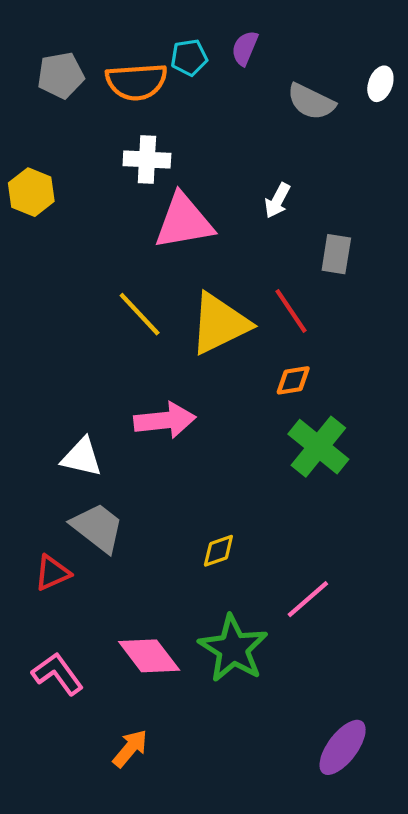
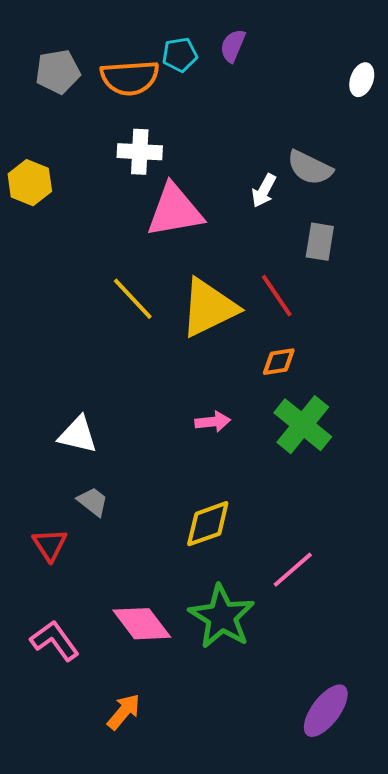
gray semicircle: (311, 102) -> (310, 168), moved
pink arrow: (165, 420) -> (213, 422), moved, size x0.6
gray trapezoid: (98, 528) -> (93, 502), size x0.6
yellow diamond: (218, 551) -> (208, 524), size x1.5
red triangle: (52, 573) -> (50, 545), turned -39

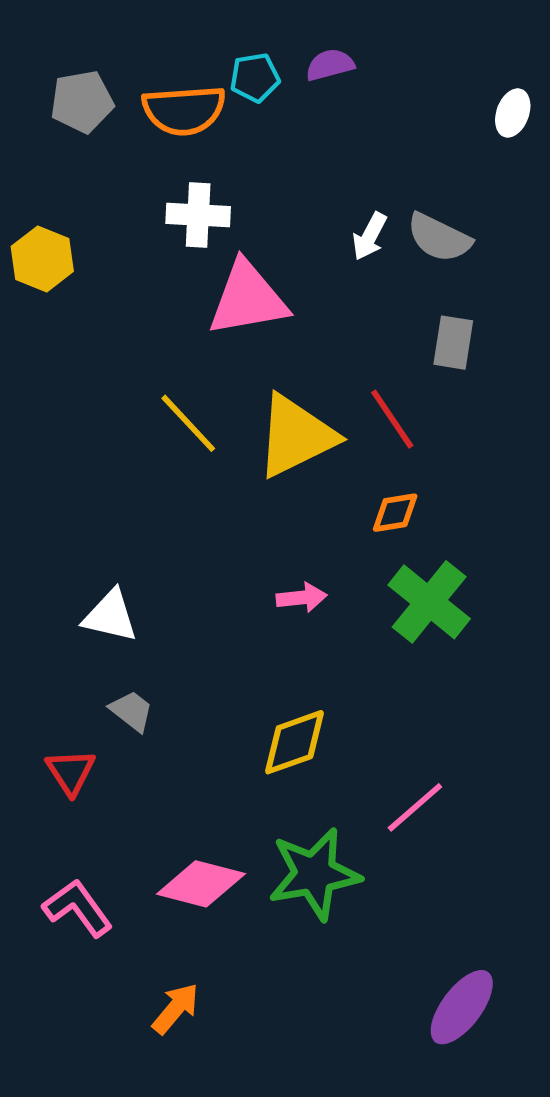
purple semicircle: (233, 46) -> (330, 65), turned 52
white arrow: (264, 191) -> (370, 236), moved
green star: (222, 617) -> (314, 874), turned 30
pink diamond: (142, 624) -> (201, 884), turned -38

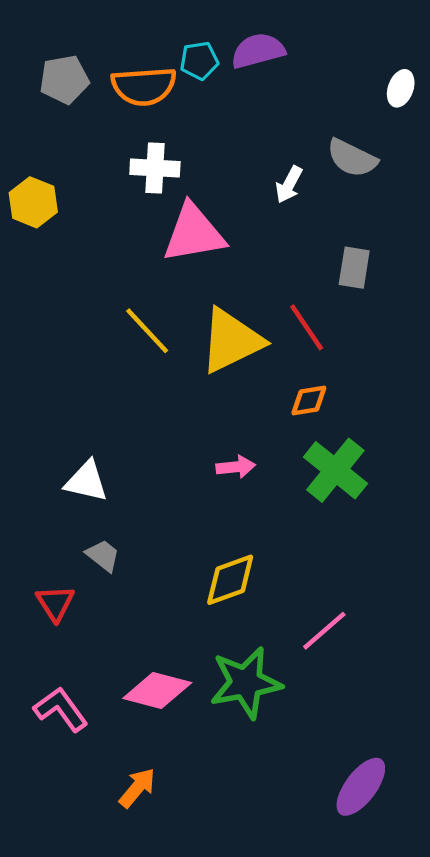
purple semicircle: (330, 65) -> (258, 51), size x1.4
gray semicircle: (439, 238) -> (352, 158), moved

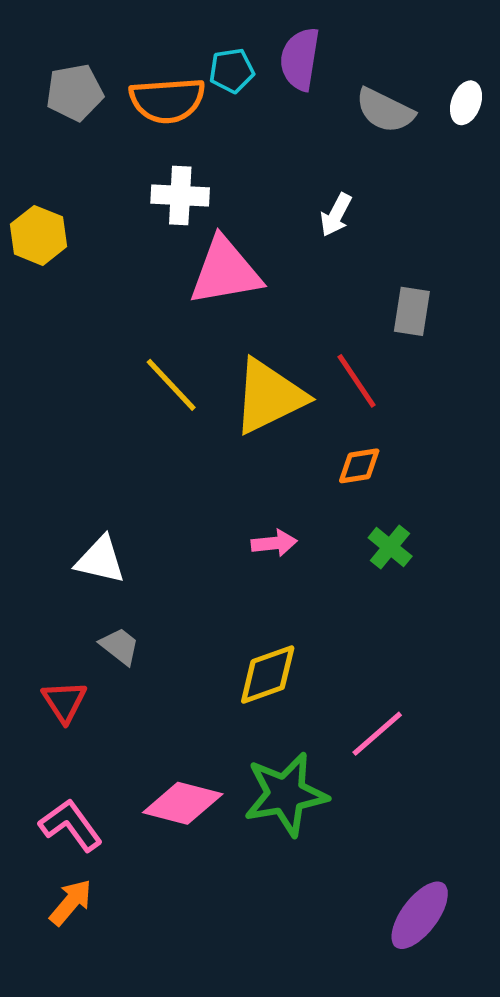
purple semicircle: (258, 51) -> (300, 59), turned -66
gray semicircle: (352, 158) -> (385, 111), moved
green cross: (335, 470) -> (390, 547), size x0.6
orange arrow: (137, 788) -> (71, 902), moved

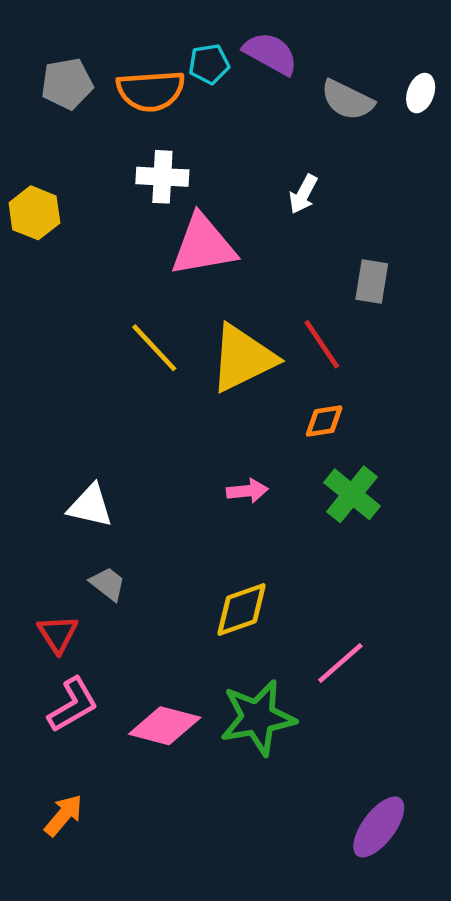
purple semicircle: (300, 59) -> (271, 53), turned 110
green cross: (390, 547) -> (352, 494), size x1.4
pink L-shape: (71, 825) -> (73, 705), moved, turned 96

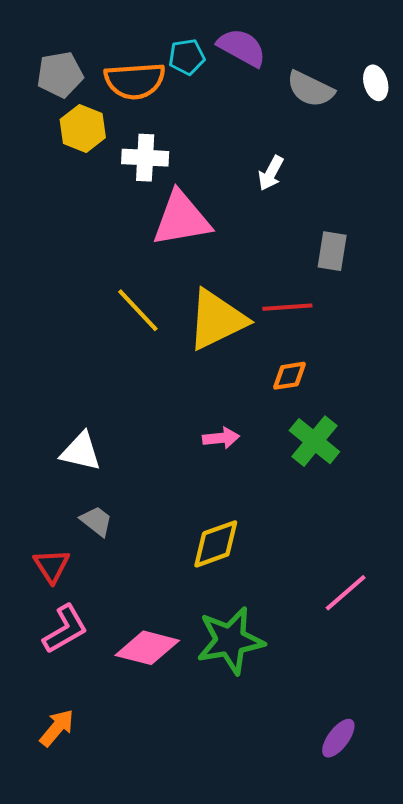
white ellipse: (421, 93) -> (376, 83), turned -36
yellow hexagon: (34, 213) -> (83, 129), moved
red line: (322, 344) -> (287, 307), turned -60
pink line: (340, 663) -> (346, 593), moved
purple ellipse: (379, 827) -> (338, 738), size x0.7

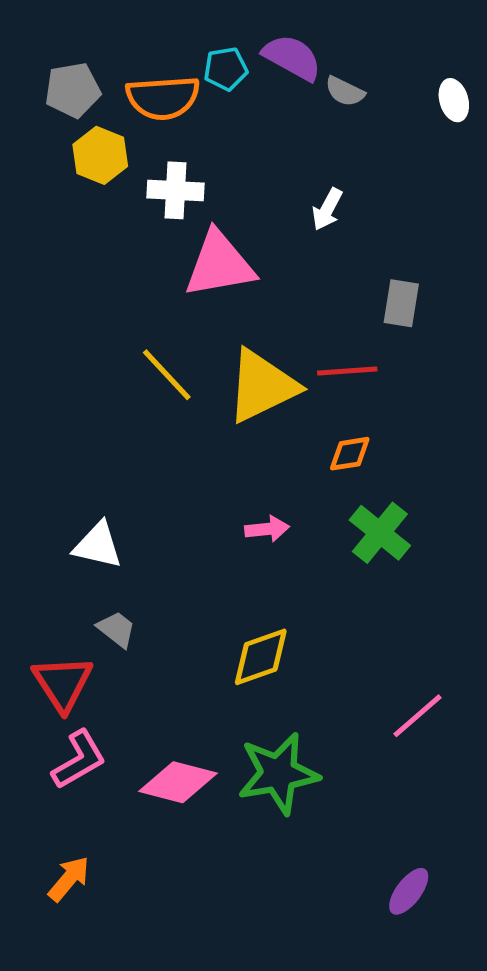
gray semicircle: (310, 89) -> (345, 91), moved, size x0.7
red triangle: (52, 566) -> (63, 683), size x1.4

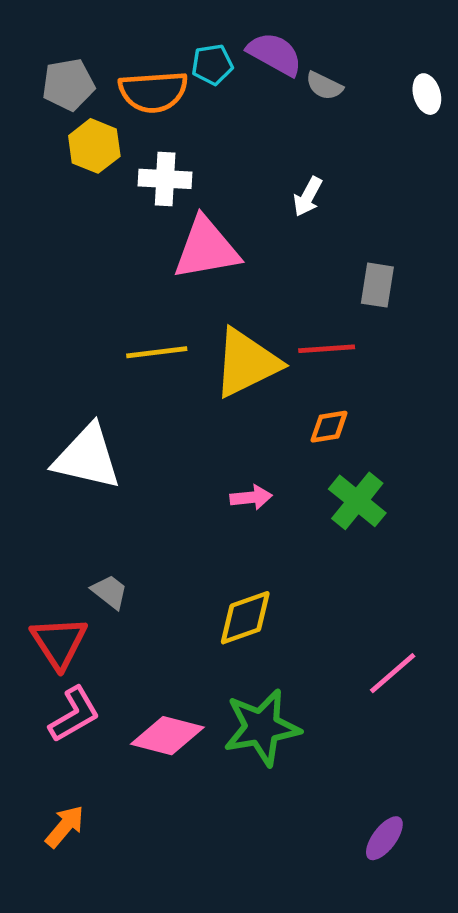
yellow line: (167, 375) -> (157, 352), turned -54
white triangle: (98, 545) -> (87, 457), moved, size x1.5

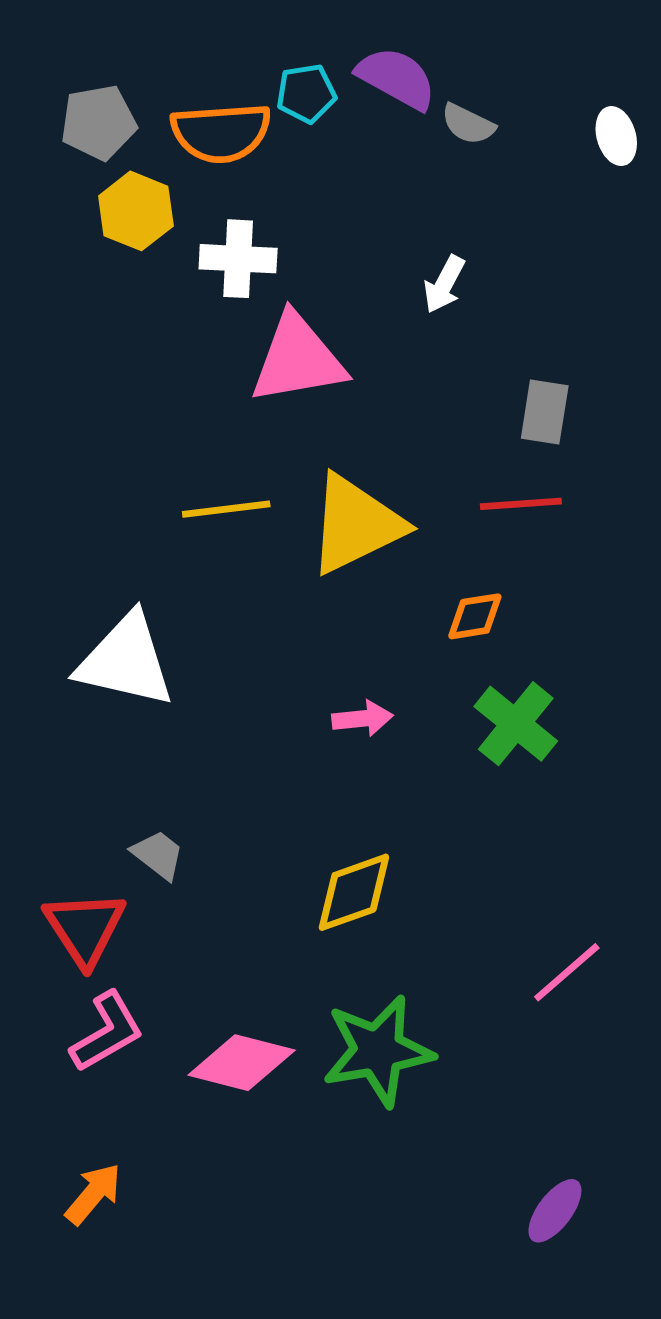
red line: (327, 349) -> (521, 504), moved

